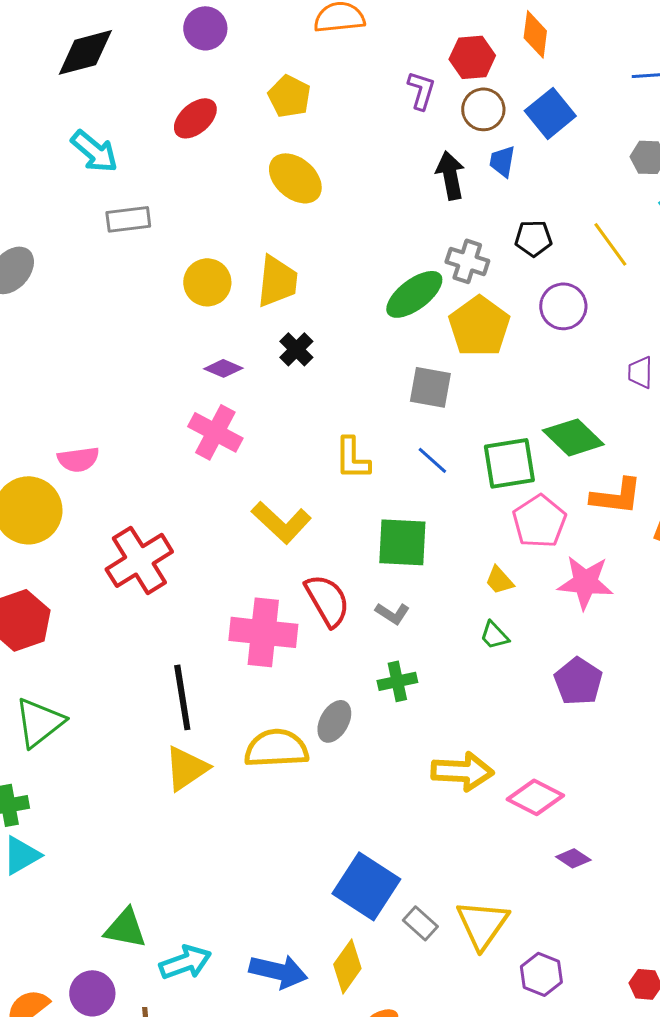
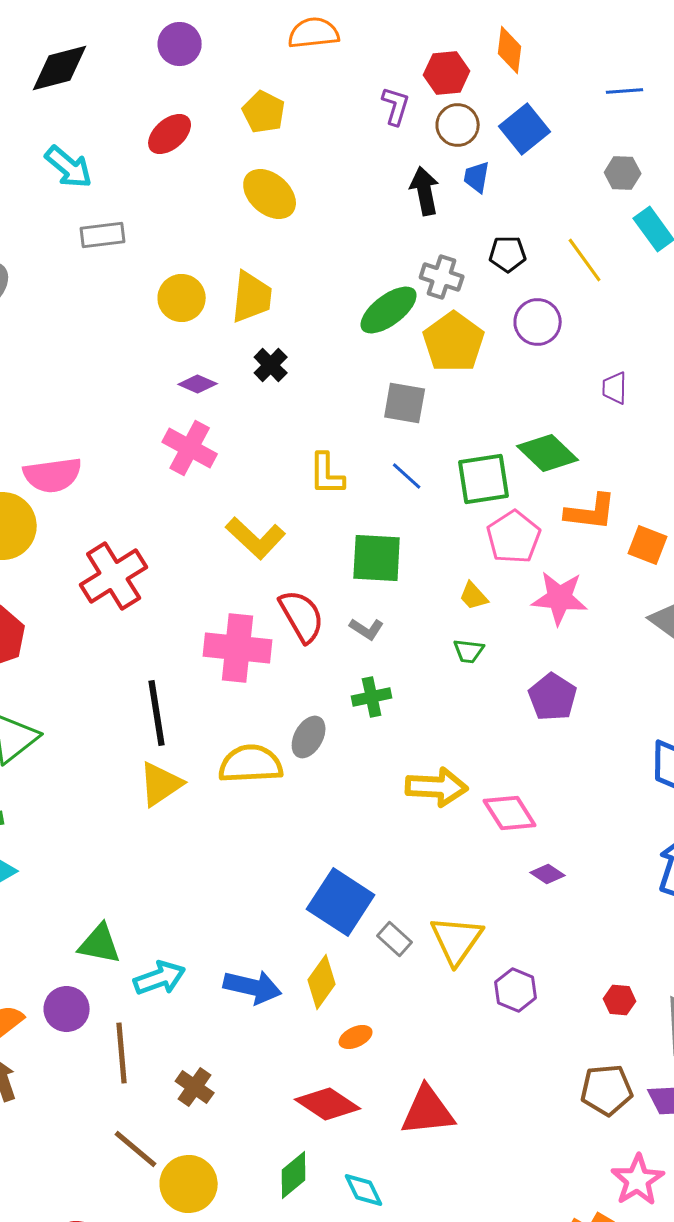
pink semicircle: (78, 459) -> (53, 475), size x1.4
green trapezoid: (494, 635) -> (469, 651), turned -40
pink diamond: (535, 797) -> (510, 813), turned 30

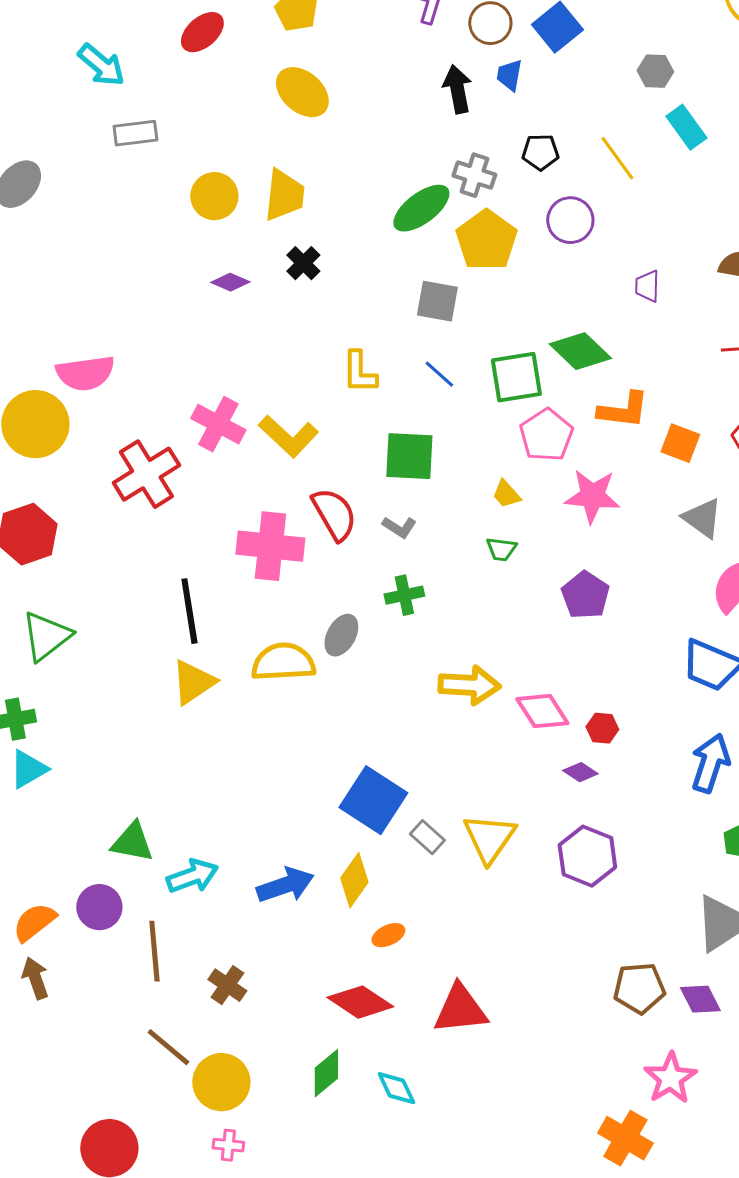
pink cross: (190, 448) -> (218, 424), moved
blue arrow: (253, 987) -> (285, 885), turned -32
purple hexagon: (516, 990) -> (587, 856), moved, size x1.4
red hexagon: (620, 1000) -> (602, 728), moved

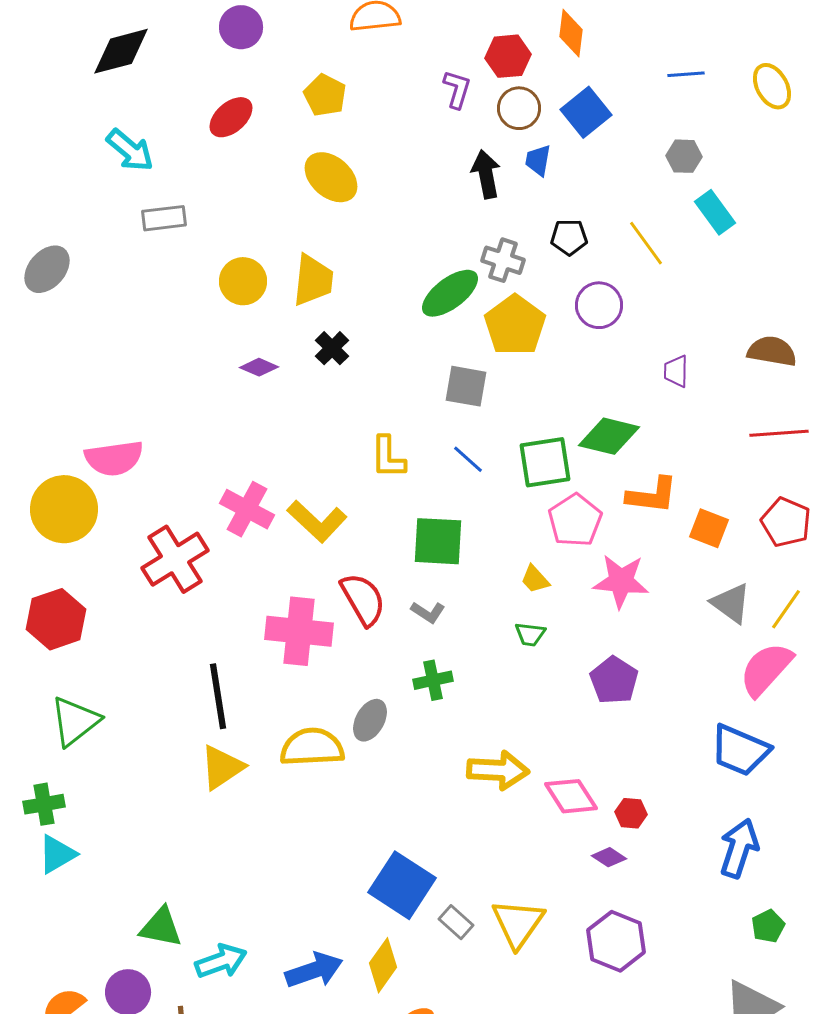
green diamond: (580, 351) -> (609, 436), turned -30

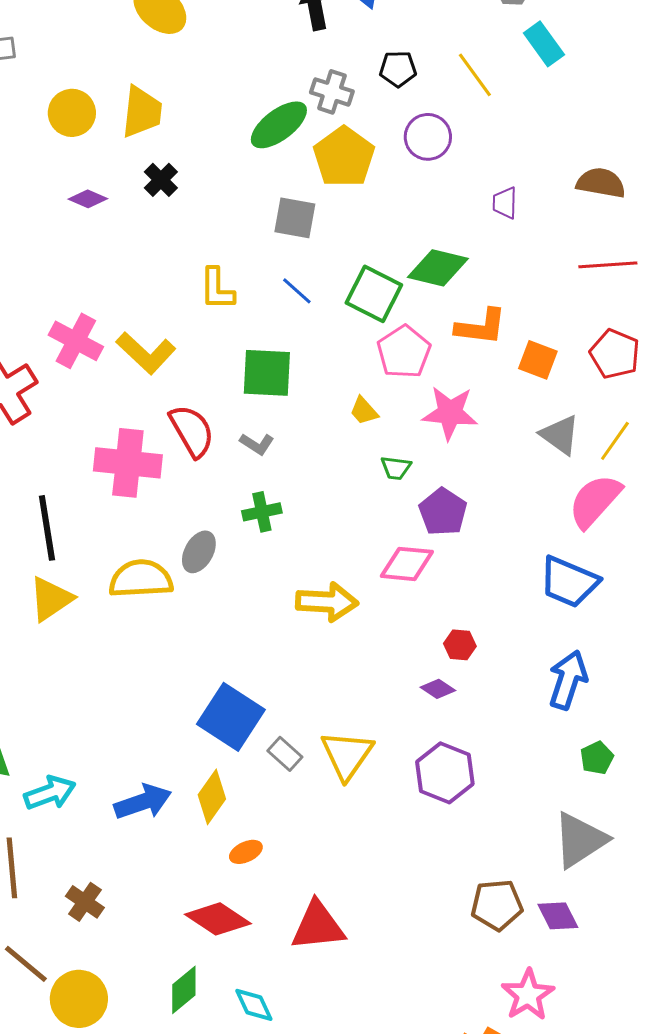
green square: (545, 462) -> (374, 294), turned 36
green trapezoid: (530, 634) -> (396, 468), moved
pink diamond: (571, 796) -> (407, 564), moved, turned -52

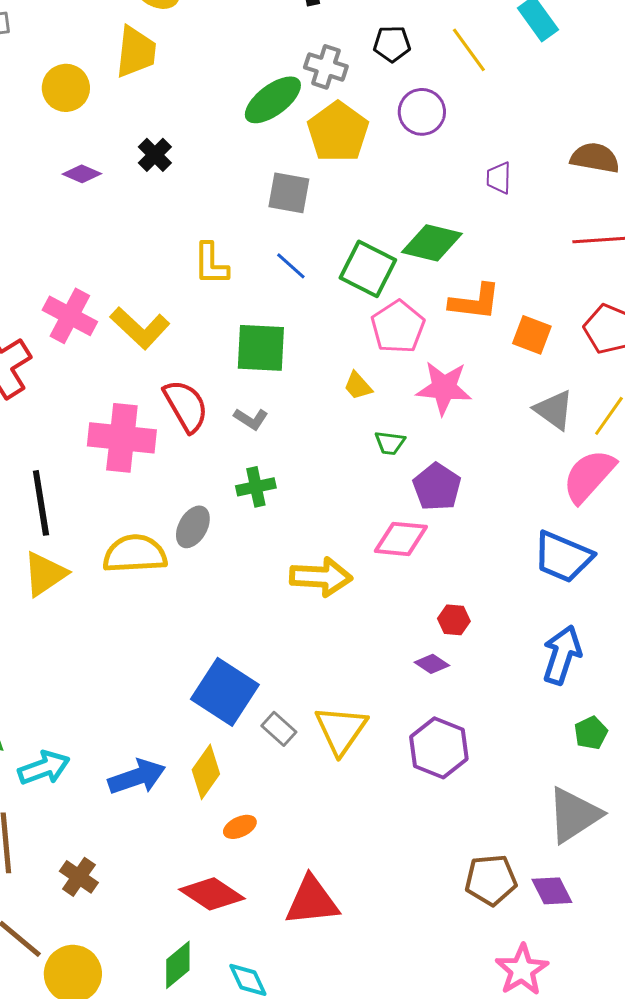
yellow trapezoid: (142, 112) -> (136, 52), moved

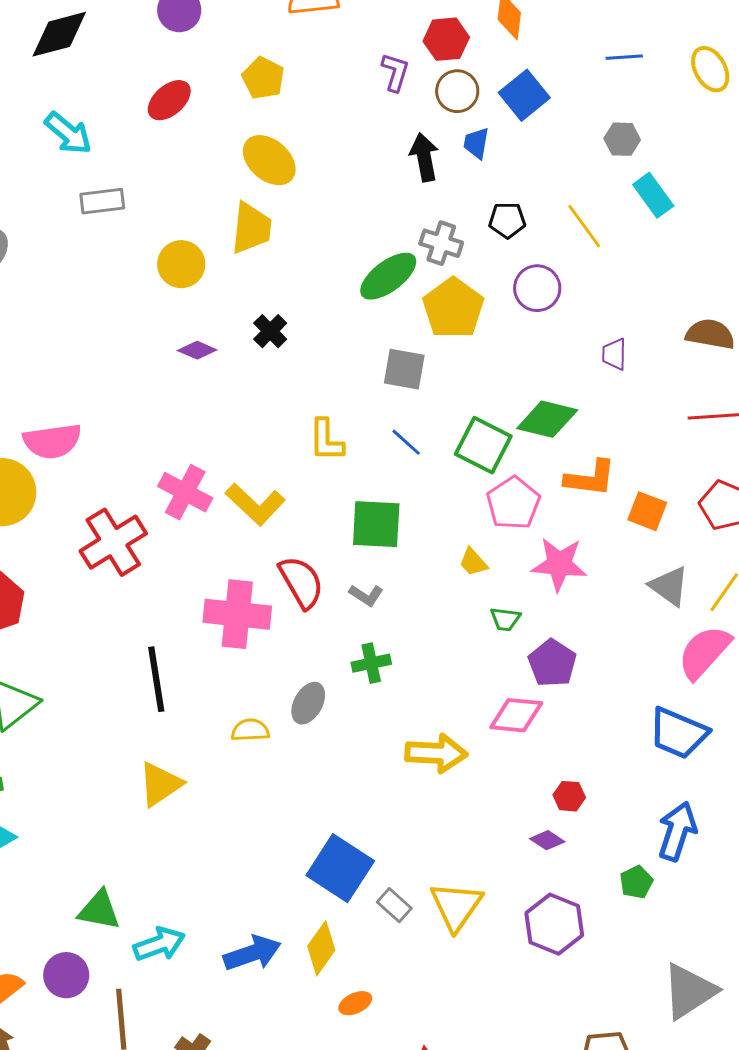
yellow semicircle: (135, 554) -> (250, 730), size x0.6
yellow triangle: (45, 574) -> (160, 784), moved
green pentagon: (591, 733) -> (636, 882), moved

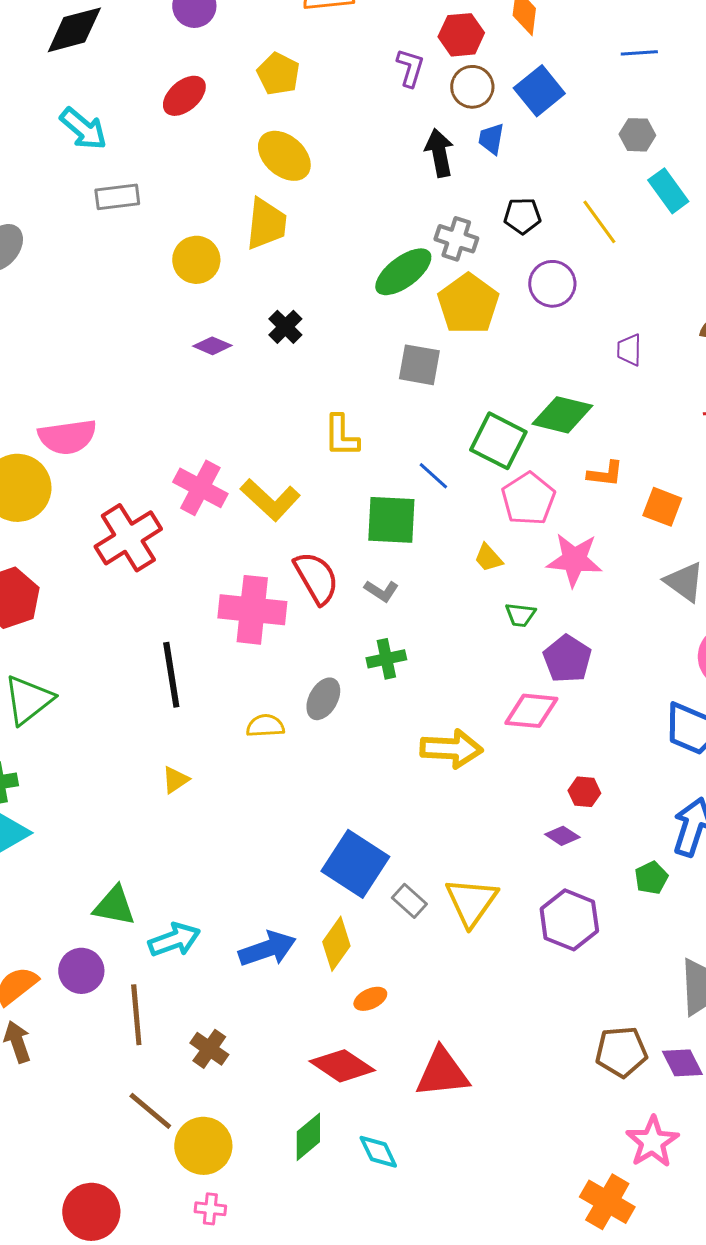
blue line: (406, 442) -> (433, 476), moved
orange L-shape: (590, 478) -> (605, 474), size x0.7
yellow triangle: (160, 784) -> (175, 780), size x0.6

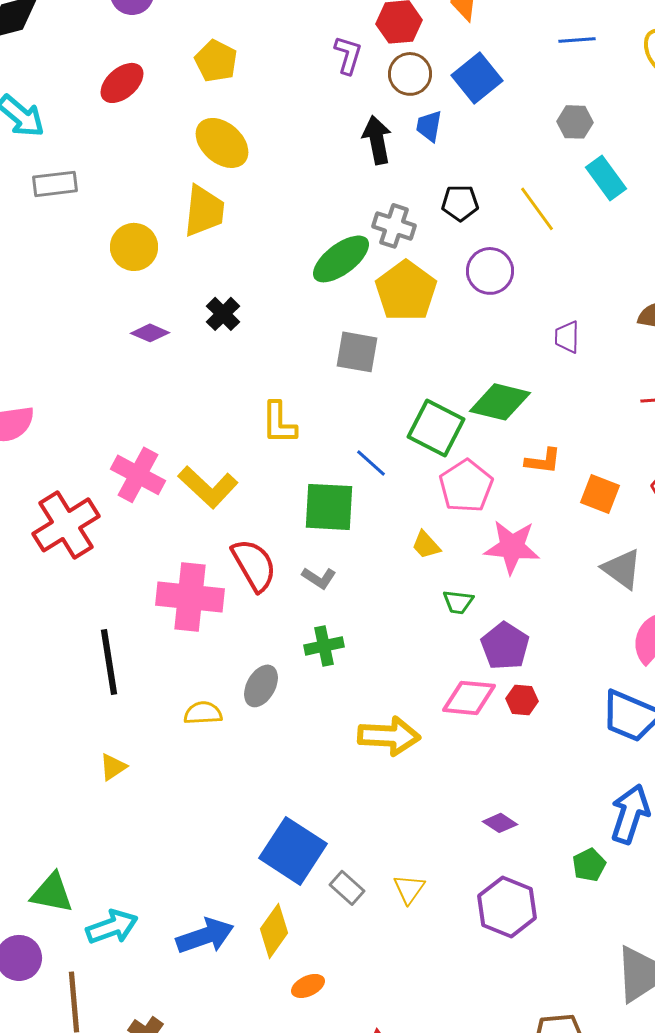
red hexagon: (584, 792) -> (522, 700), moved
yellow triangle: (471, 902) -> (409, 889), size x0.6

